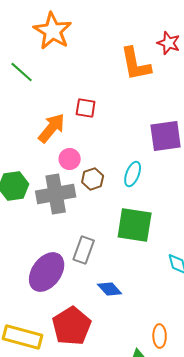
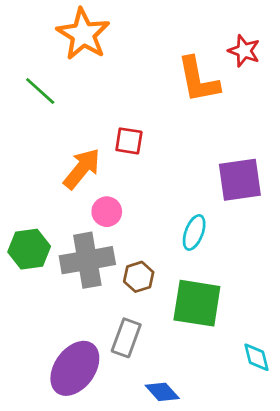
brown hexagon: (93, 179) -> (139, 277), moved

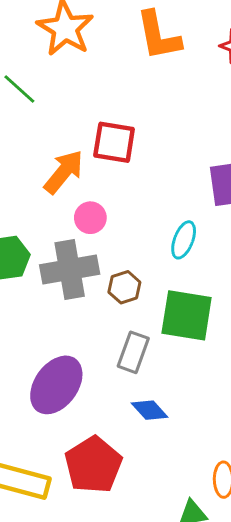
orange L-shape: (198, 80) -> (158, 36), moved
red square: (129, 141) -> (114, 142), size x1.4
gray rectangle: (126, 338) -> (133, 352), moved

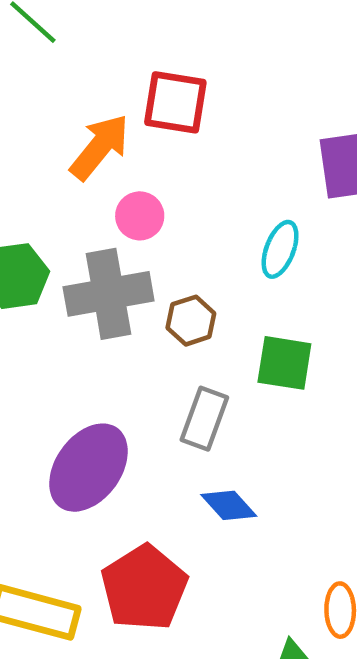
green square: (187, 315) -> (284, 363), size x0.7

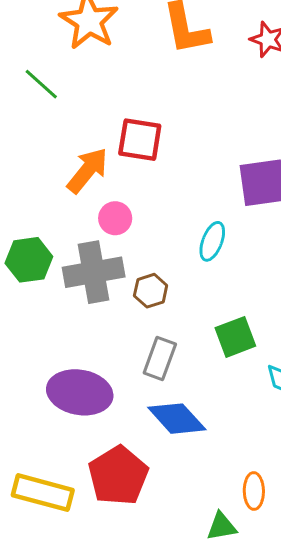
green square: (284, 363) -> (235, 337), moved, turned -30
purple ellipse: (89, 468) -> (80, 392), turned 64
blue diamond: (229, 505) -> (177, 419), size x1.5

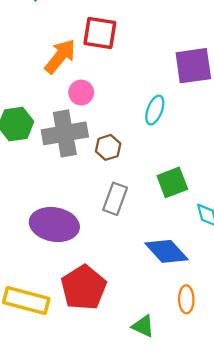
blue diamond: (177, 419) -> (166, 251), moved
green triangle: (222, 526) -> (143, 326), moved, turned 35

